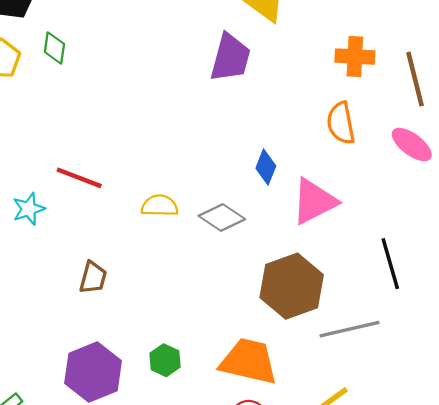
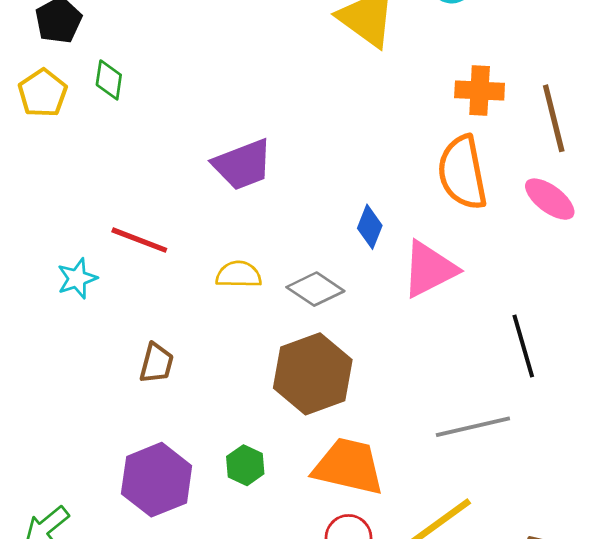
purple trapezoid: (230, 58) -> (243, 165), moved, turned 54
orange semicircle: (341, 123) -> (462, 173), size x1.4
brown hexagon: (292, 286) -> (313, 374), moved

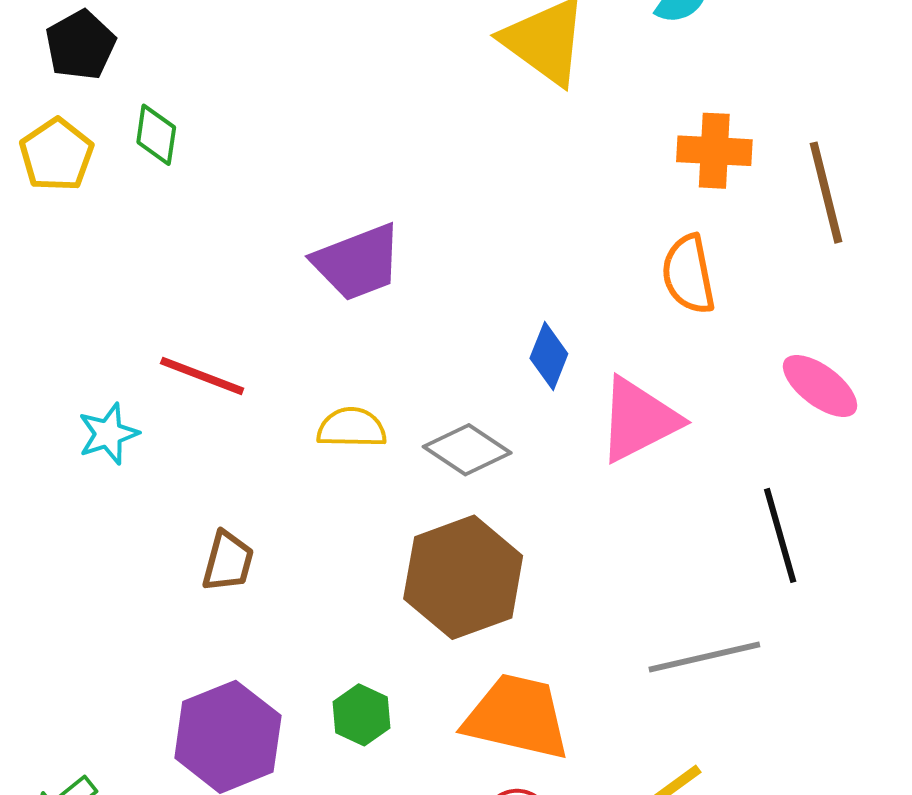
orange semicircle: (462, 173) -> (688, 274), size x0.7
pink ellipse: (550, 199) -> (820, 386), moved

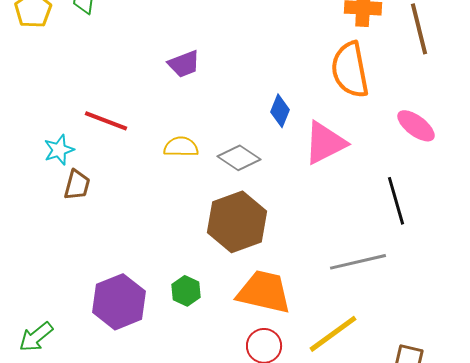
purple trapezoid: (358, 262) -> (184, 64), size x0.7
orange semicircle: (688, 274) -> (350, 70), size x1.4
brown trapezoid: (228, 561) -> (77, 185), moved

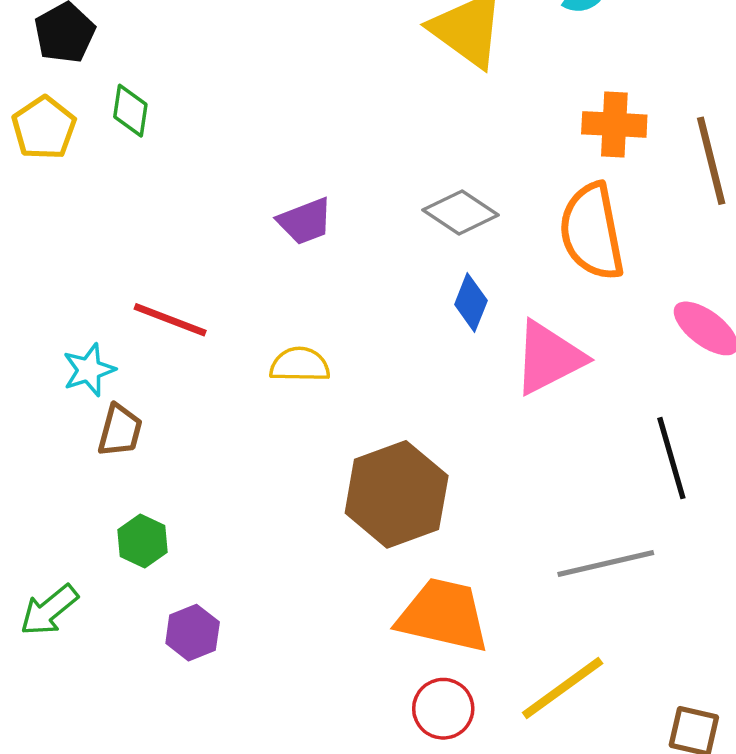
gray diamond: (239, 158) -> (461, 213), moved
green hexagon: (186, 291) -> (142, 541), moved
purple hexagon: (119, 302) -> (193, 633), size x0.6
green arrow: (36, 337) -> (49, 610), moved

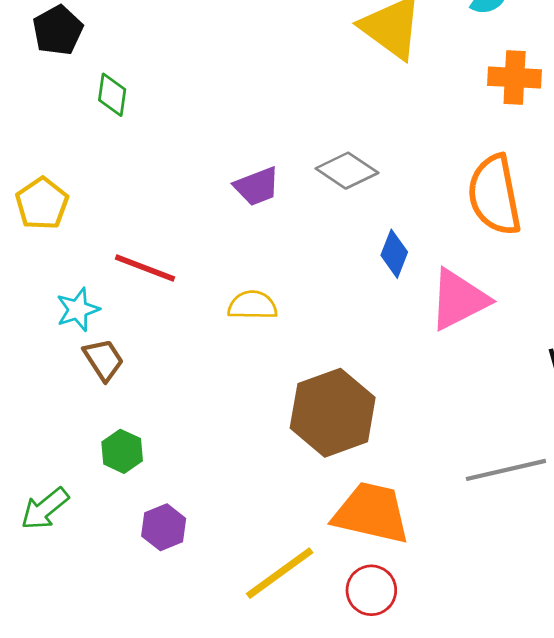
orange cross: (614, 124) -> (515, 78), moved
yellow pentagon: (44, 128) -> (42, 204), moved
gray diamond: (461, 213) -> (347, 171), moved
brown trapezoid: (120, 430) -> (104, 360), turned -48
yellow line: (563, 688) -> (280, 573), moved

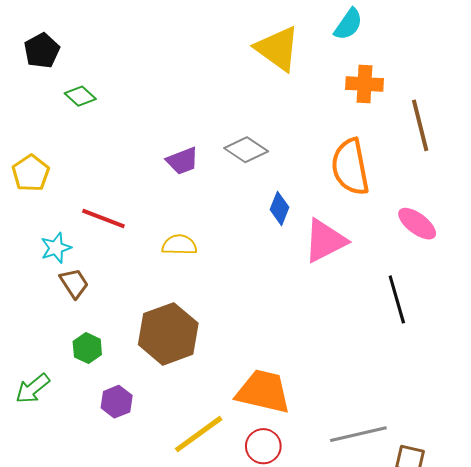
green diamond: (112, 95) -> (80, 96), turned -56
brown hexagon: (333, 413) -> (168, 334), moved
gray line: (506, 470) -> (358, 434), moved

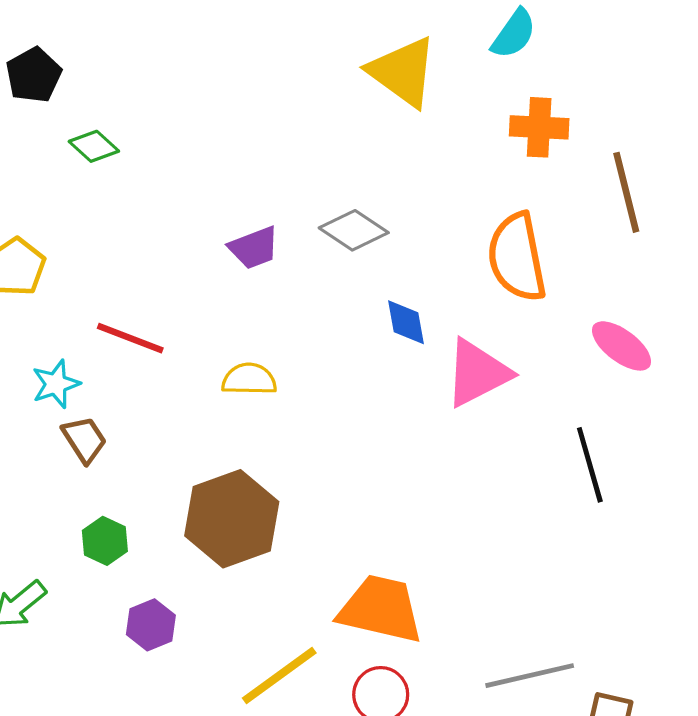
blue diamond: (280, 208) -> (406, 322), turned -32

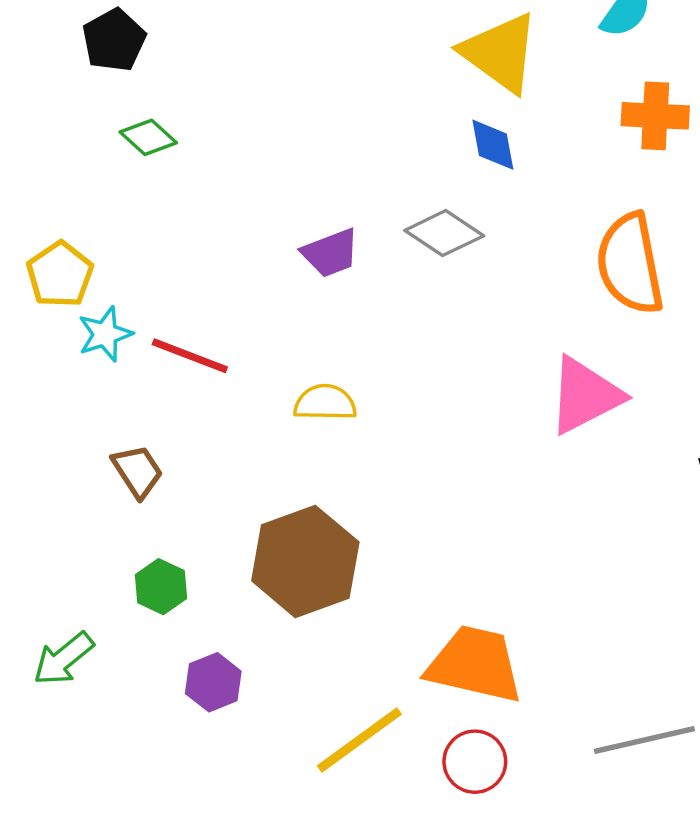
black pentagon: (34, 75) -> (114, 40), moved
blue diamond: (406, 322) -> (493, 145), moved
cyan star: (56, 384) -> (105, 334), moved

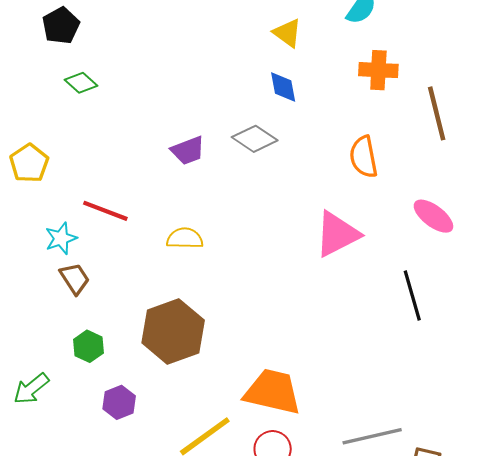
yellow triangle: (500, 53) -> (287, 33), size x0.6
orange semicircle: (630, 264) -> (364, 157), size x0.7
cyan star: (105, 334) -> (61, 238), moved

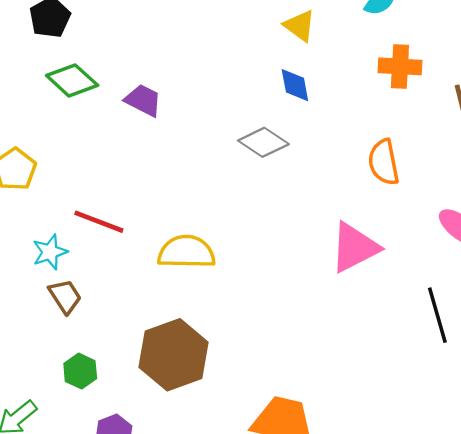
green diamond: (81, 83) -> (72, 80), size x1.4
purple trapezoid: (188, 150) -> (143, 100), moved, turned -132
yellow semicircle: (185, 238) -> (186, 252), size x1.4

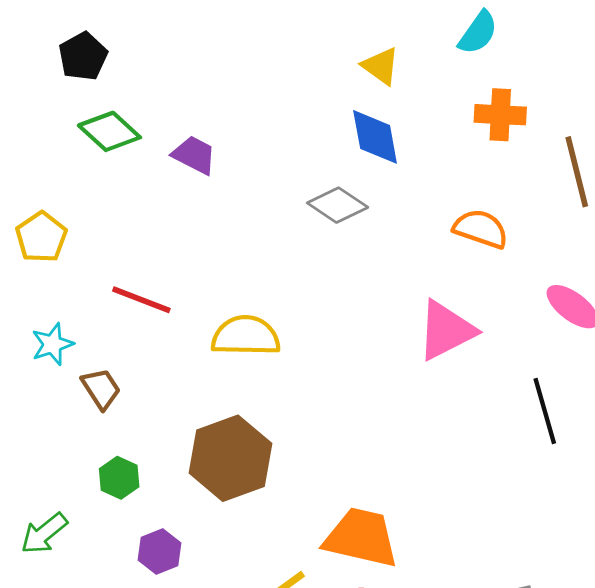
blue diamond: (295, 85) -> (375, 137), size x1.4
orange semicircle: (384, 162) -> (481, 229), turned 120
cyan star: (50, 252) -> (52, 344), moved

